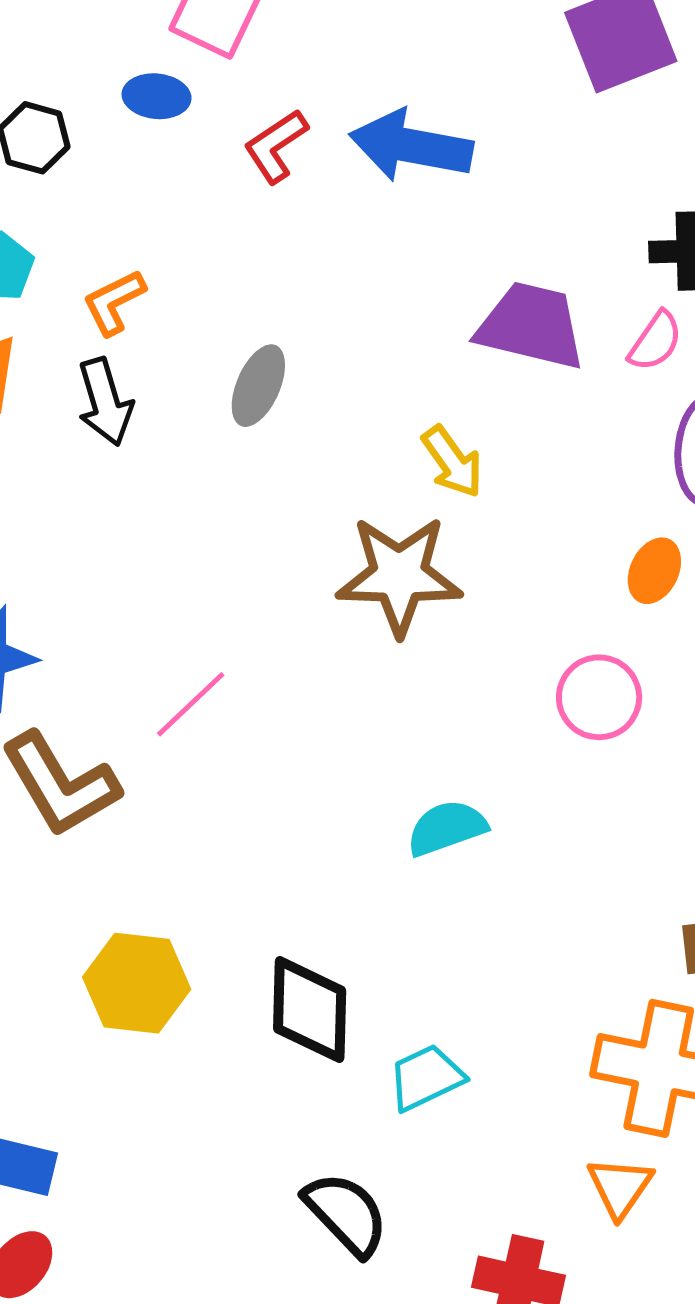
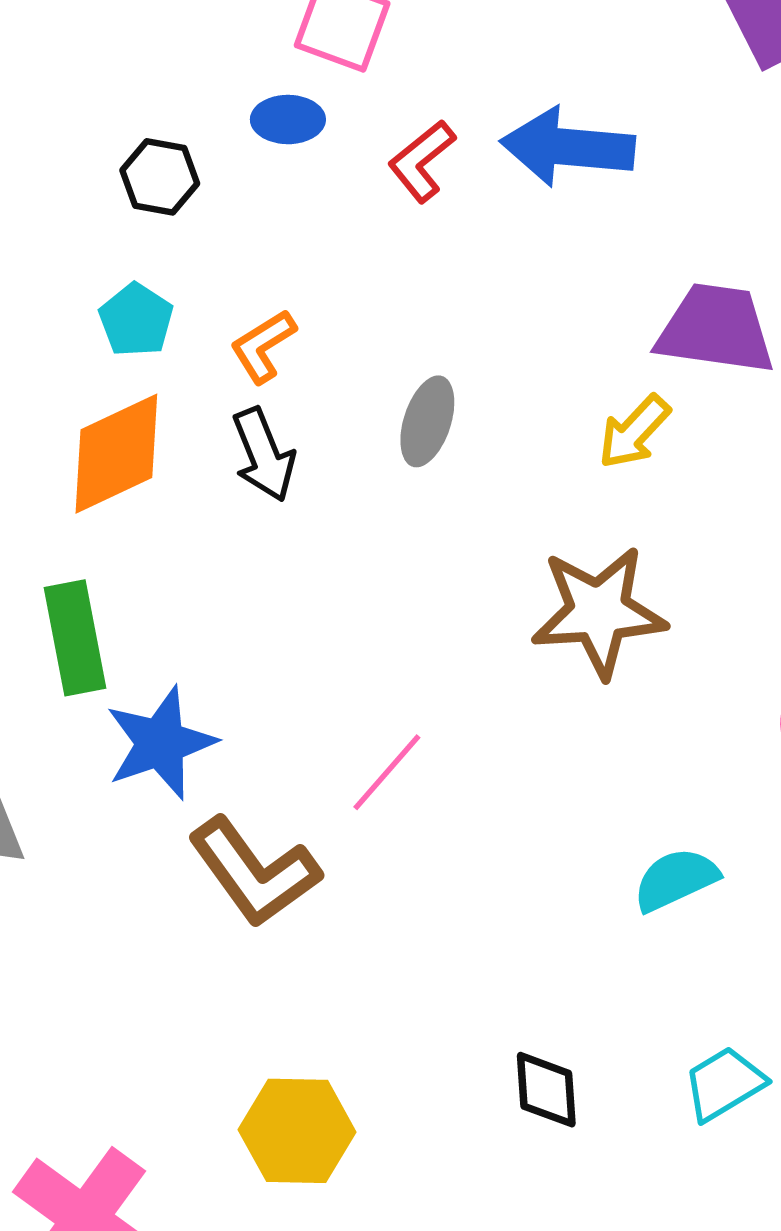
yellow arrow: (452, 462) -> (634, 432), moved, turned 84
yellow hexagon: (137, 983) -> (297, 1131), moved
black diamond: (310, 1010) -> (546, 1090), size x0.7
cyan trapezoid: (426, 1078) -> (724, 1084), moved

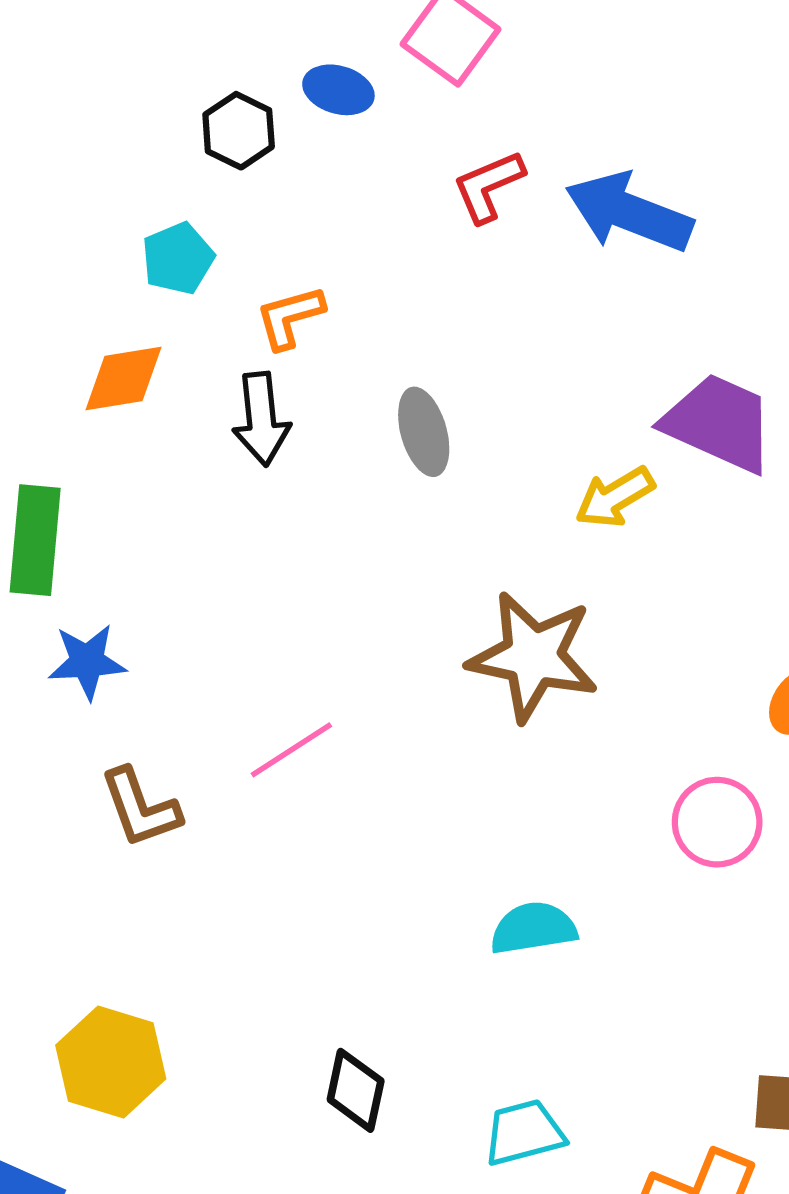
blue ellipse: (288, 120) -> (338, 90), moved
gray ellipse: (427, 421) -> (424, 432), turned -50
orange diamond: (116, 454) -> (123, 378), size x0.7
blue star: (161, 743) -> (87, 662), size x0.7
brown L-shape: (254, 872) -> (140, 808), size x0.7

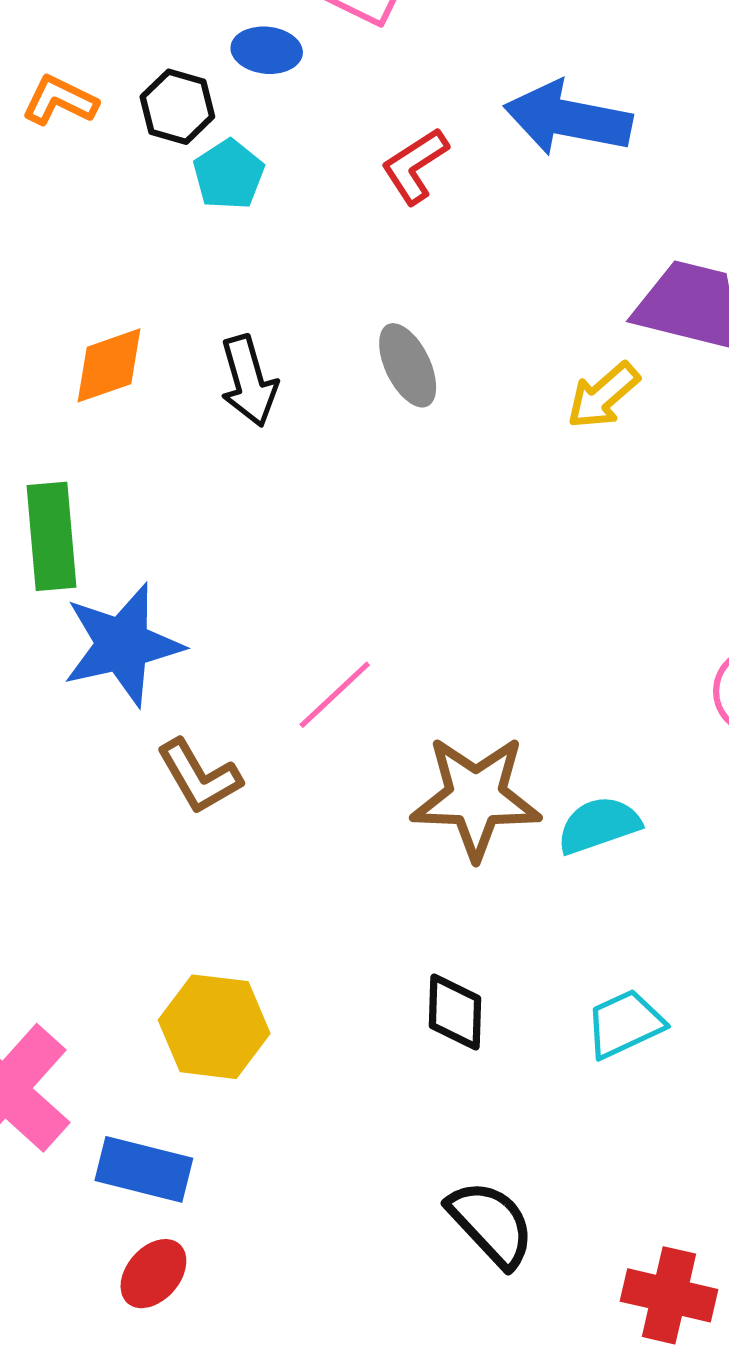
red L-shape: (488, 186) -> (415, 166), moved
cyan pentagon: (178, 258) -> (229, 175), moved
orange L-shape: (290, 317) -> (60, 100), moved, turned 52
brown star: (533, 656) -> (476, 797), moved
blue star: (87, 662) -> (123, 645), size x1.6

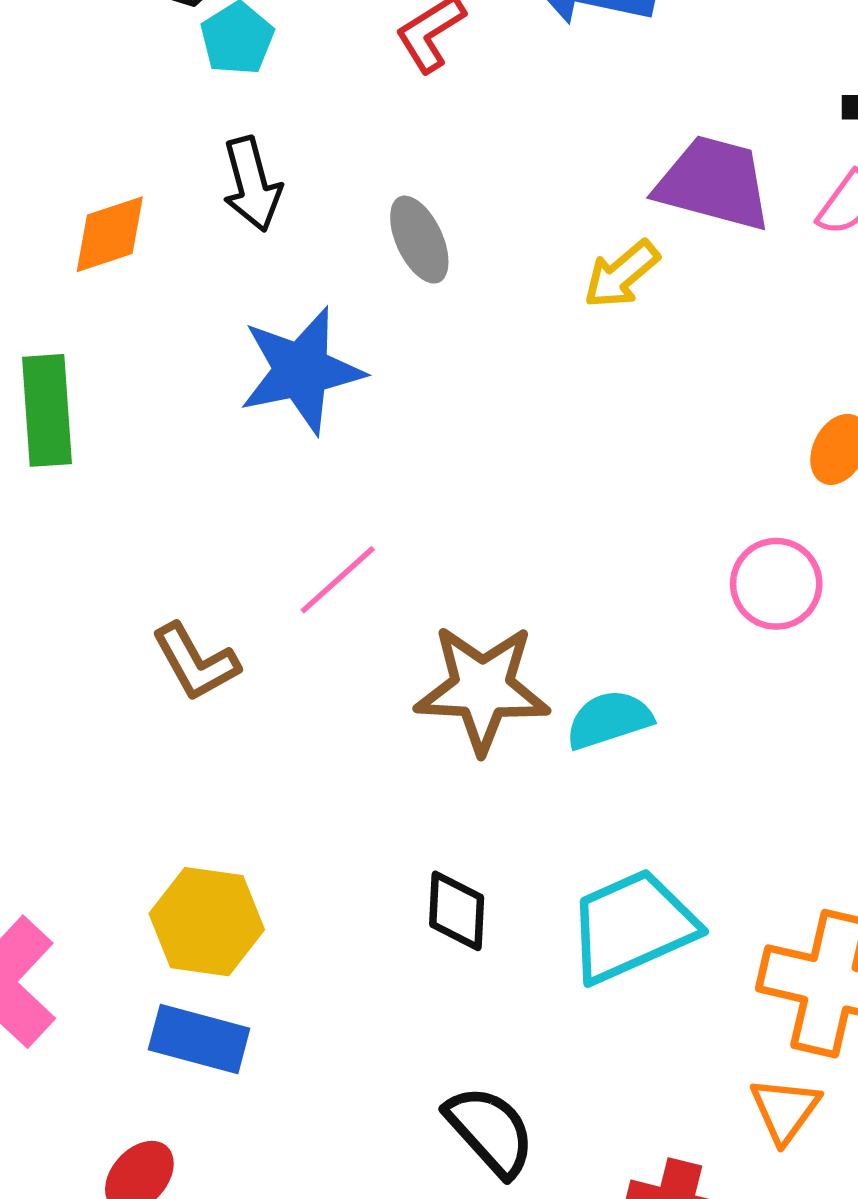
black arrow: (249, 381) -> (252, 184), moved
blue star: (123, 645) -> (301, 370), moved
cyan trapezoid: (625, 1024) -> (632, 926), size x1.6
blue rectangle: (144, 1169) -> (199, 1039), moved

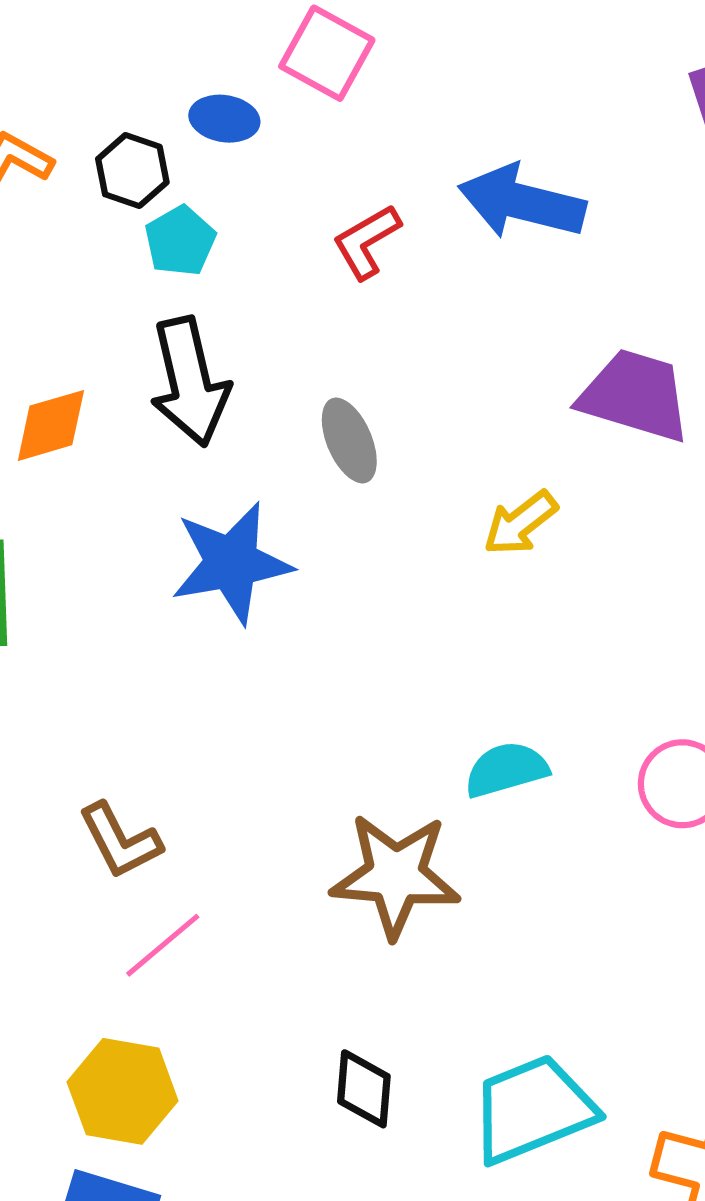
black arrow: (252, 184) -> (190, 382), size x1.4
yellow arrow: (621, 274) -> (520, 523), moved
pink line: (338, 580) -> (163, 945), moved
cyan semicircle: (609, 720) -> (506, 770), moved

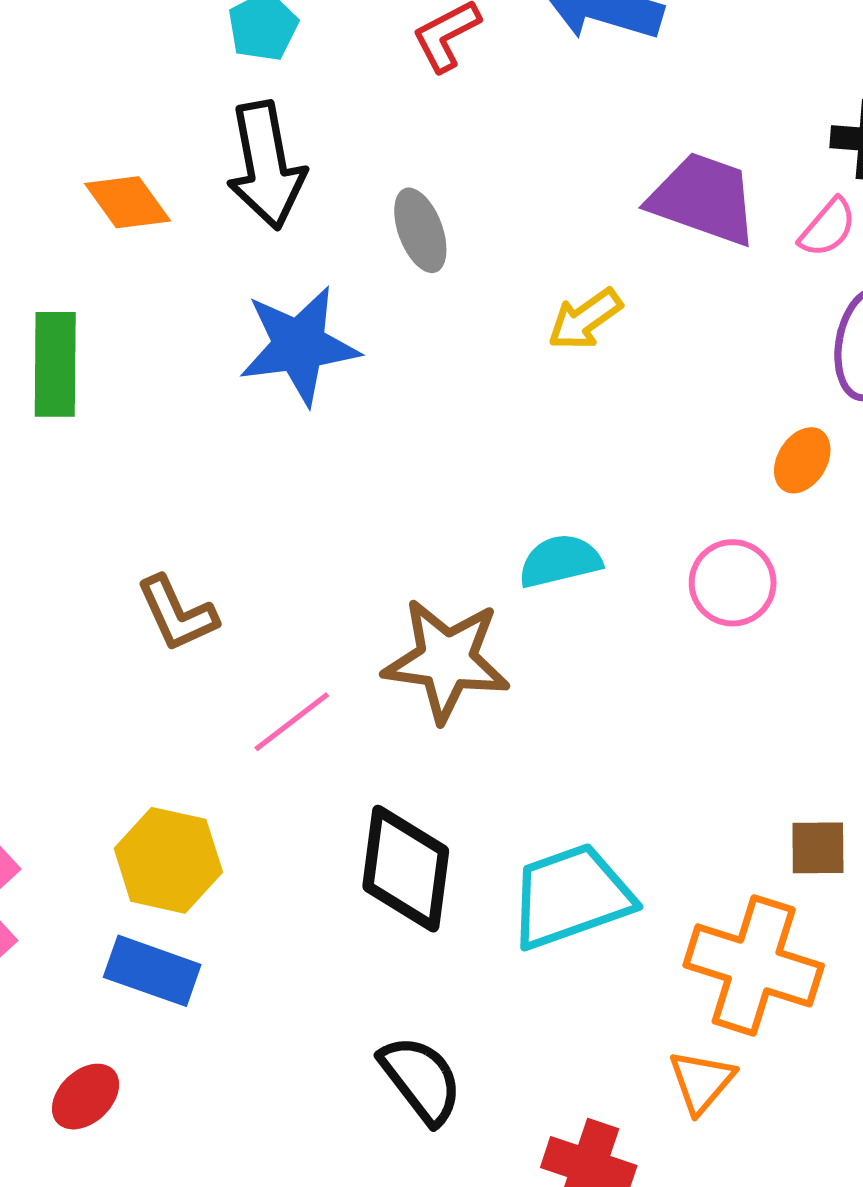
orange diamond: (51, 425) -> (128, 202), turned 68
pink line: (163, 945) -> (292, 722), moved
black diamond: (364, 1089) -> (406, 869), size x1.6

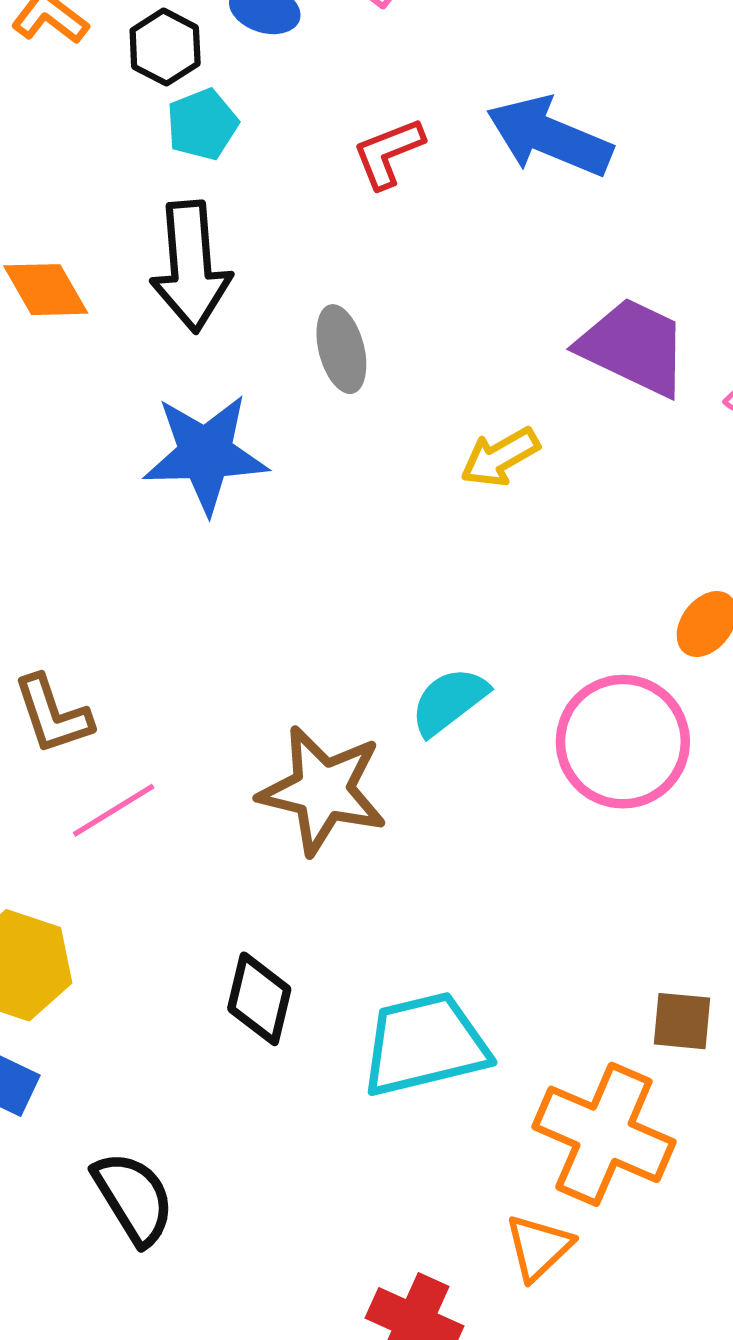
cyan semicircle: (560, 561) -> (449, 701), turned -30
pink circle: (733, 583) -> (623, 742), size x1.5
pink line: (292, 722) -> (114, 810), moved
black diamond: (406, 869) -> (259, 999), size x0.7
black semicircle: (421, 1080) -> (134, 1198), moved

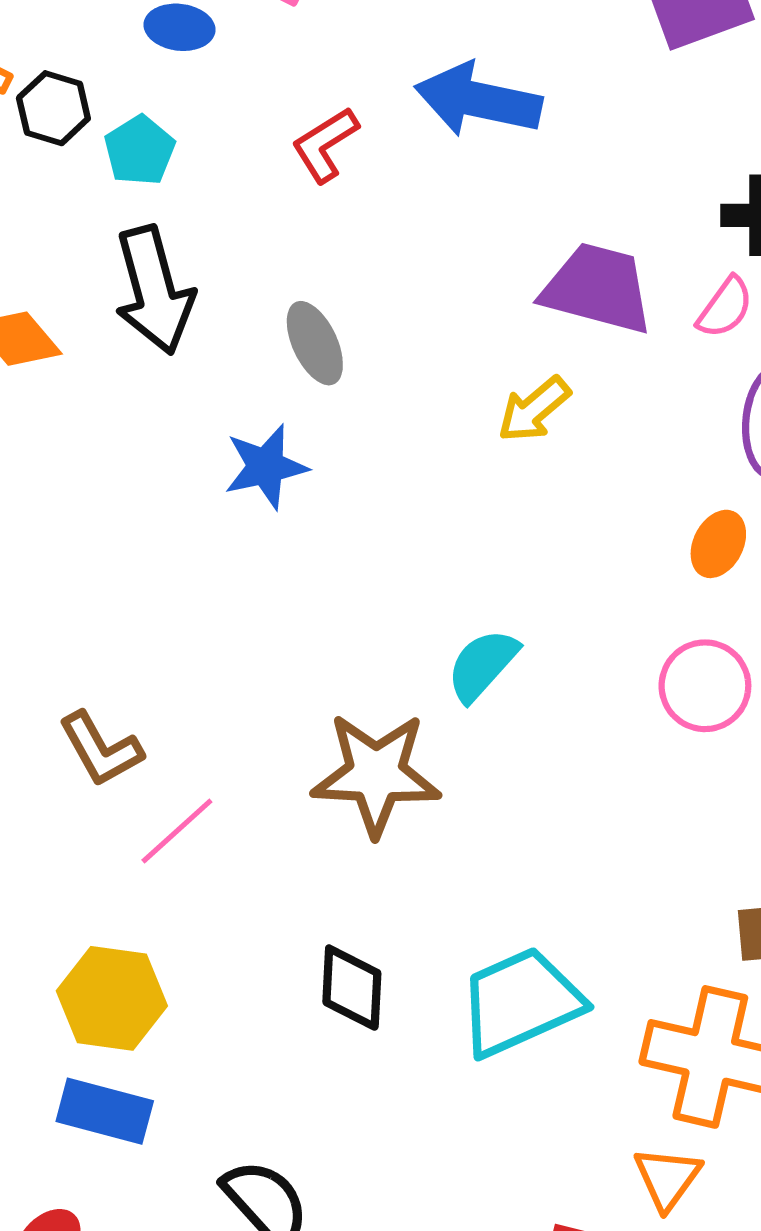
black hexagon: (165, 47) -> (53, 108), moved
blue star: (205, 454) -> (266, 467), moved, size x0.7
yellow arrow: (500, 457) -> (534, 409), moved
pink circle: (623, 742) -> (705, 686), moved, size x0.7

